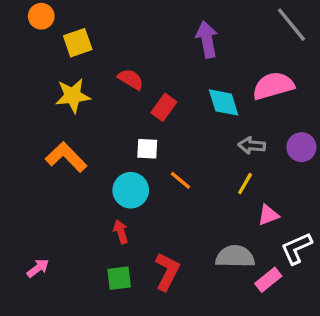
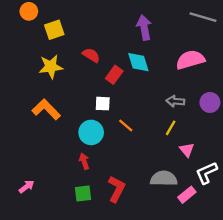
gray line: (291, 25) -> (203, 17), turned -35
cyan diamond: (224, 102) -> (138, 62), moved
pink triangle: (268, 215) -> (187, 150), turned -49

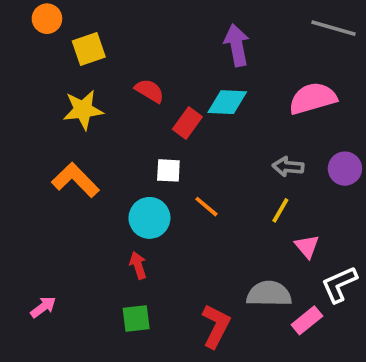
cyan diamond: (138, 62) -> (227, 102), turned -70
red L-shape: (116, 189) -> (216, 326), moved

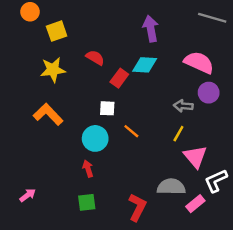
pink semicircle: (313, 98) -> (199, 62), turned 40
purple circle: (345, 169) -> (209, 93), moved
pink triangle: (307, 246) -> (195, 157), size x1.5

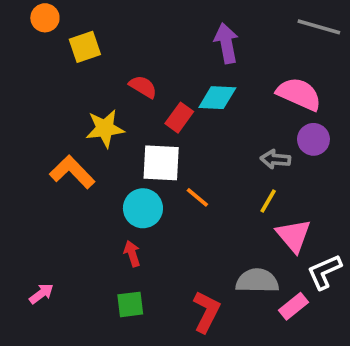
yellow star: (53, 70) -> (105, 128), moved
white square: (107, 108) -> (161, 163), size x1.6

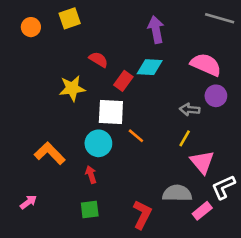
orange circle: (45, 18) -> (31, 27), moved
yellow square: (85, 47) -> (70, 18), moved
orange L-shape: (72, 172) -> (50, 153), moved

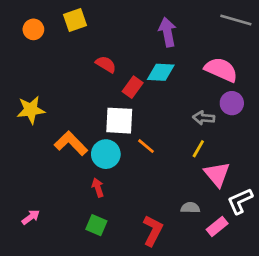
yellow star: (72, 88) -> (31, 110), moved
orange L-shape: (50, 153) -> (71, 143), moved
gray semicircle: (177, 193) -> (190, 208), size x0.6
green square: (90, 210) -> (96, 225), turned 30

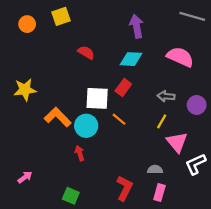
red rectangle: (133, 87) -> (123, 87), moved
purple circle: (232, 103) -> (197, 105), moved
green square: (96, 225) -> (71, 196), moved
pink rectangle: (217, 226) -> (159, 192), moved, turned -35

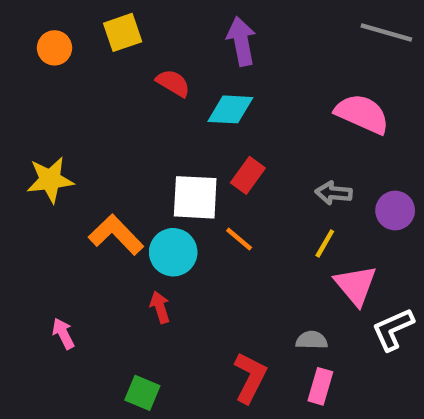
purple arrow: (136, 26) -> (241, 41), moved
red semicircle: (86, 52) -> (173, 83), moved
cyan diamond: (131, 59) -> (230, 109), moved
pink arrow: (25, 177) -> (63, 334), moved, turned -80

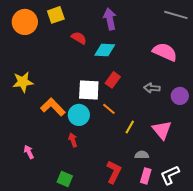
orange circle: (55, 48) -> (25, 22), size x1.6
yellow line: (325, 243) -> (130, 127), moved
white L-shape: (393, 329) -> (170, 175), moved

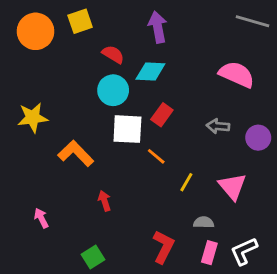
cyan circle: (79, 115) -> (113, 90), moved
green square: (65, 179) -> (93, 257), turned 35

